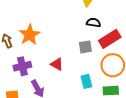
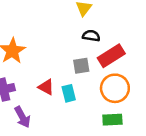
cyan rectangle: (86, 81) -> (69, 93), moved

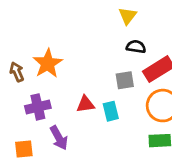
red triangle: (46, 87) -> (86, 104), turned -36

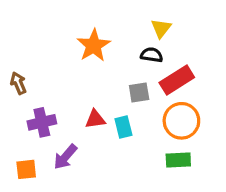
yellow triangle: (128, 16) -> (161, 28), moved
orange star: (48, 63) -> (94, 45), moved
purple arrow: (59, 138) -> (65, 157), turned 70

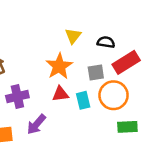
yellow triangle: (161, 28) -> (73, 36), moved
orange star: (94, 45) -> (59, 66), moved
orange circle: (181, 121) -> (114, 95), moved

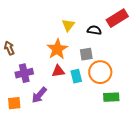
red rectangle: (126, 62) -> (117, 18), moved

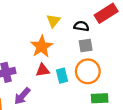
gray square: (86, 54) -> (86, 46), moved

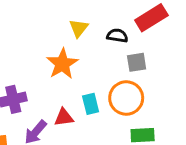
gray square: (86, 46) -> (137, 62), moved
red triangle: (43, 70) -> (64, 117), moved

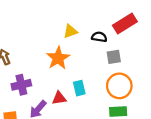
yellow triangle: (79, 28) -> (70, 31), turned 32
orange circle: (126, 98) -> (119, 86), moved

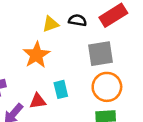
black semicircle: (99, 37) -> (77, 20), moved
gray square: (114, 57) -> (101, 54), size x1.5

